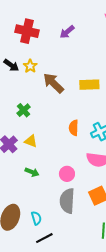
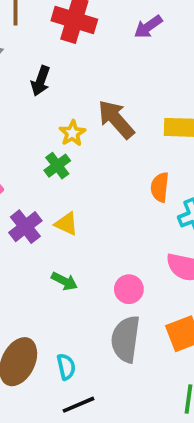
black arrow: (11, 65) -> (41, 81), turned 70
yellow star: (30, 66) -> (72, 133), moved
orange semicircle: (74, 128) -> (160, 187), moved

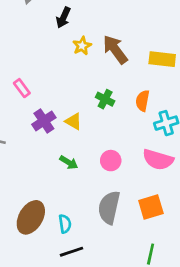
yellow star: (72, 133) -> (82, 46), moved
green cross: (57, 166) -> (105, 99), moved, turned -30
pink circle: (129, 289) -> (111, 161), moved

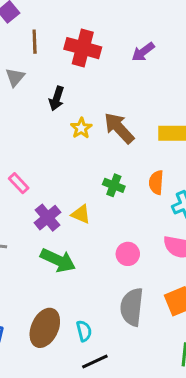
green arrow: (69, 162) -> (58, 260), moved, size x1.6

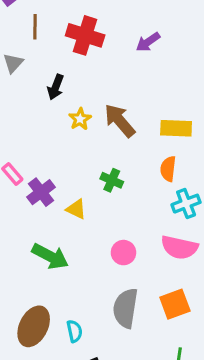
orange semicircle: (156, 182) -> (168, 169), moved
purple cross: (48, 218) -> (41, 192), moved

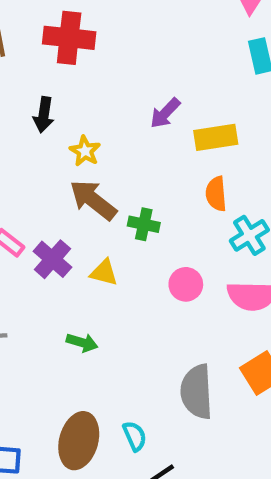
purple arrow: (148, 42) -> (165, 113), moved
brown arrow: (120, 121) -> (93, 200), moved
pink circle: (123, 253) -> (186, 284), moved
green arrow: (50, 256) -> (82, 343), size x0.6

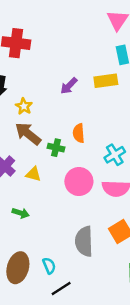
yellow rectangle: (216, 137) -> (106, 81), moved
orange semicircle: (216, 194) -> (79, 133), moved
pink circle: (186, 284) -> (79, 182), size x1.5

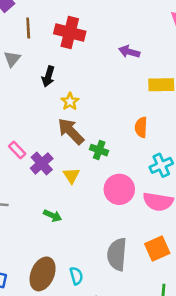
purple arrow: (69, 86) -> (129, 52), moved, turned 54
orange semicircle: (79, 133) -> (141, 127), moved
yellow triangle: (33, 174) -> (71, 176), turned 35

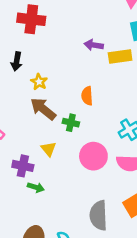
purple arrow: (129, 52) -> (94, 45), moved
orange semicircle: (141, 127) -> (87, 96), moved
purple cross: (42, 163) -> (23, 166), moved, turned -30

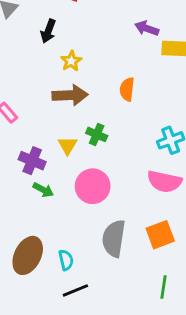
brown arrow: (43, 109) -> (70, 95), turned 128
green cross: (71, 123) -> (97, 134), moved
pink circle: (93, 156) -> (93, 186), moved

